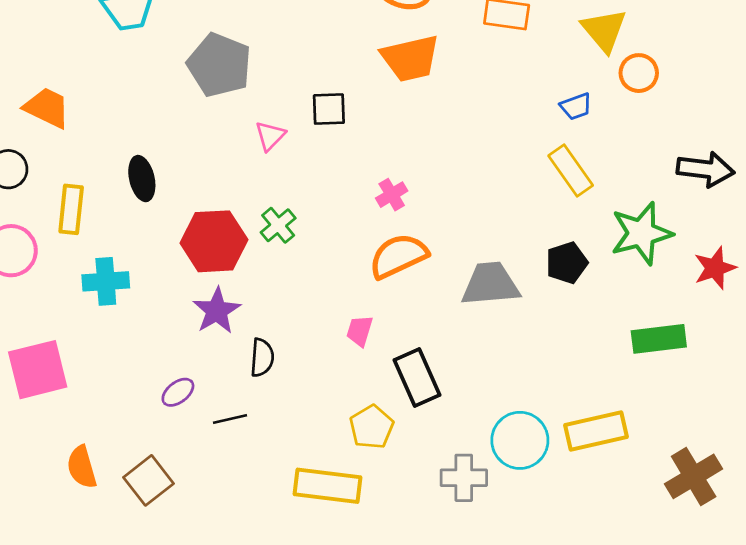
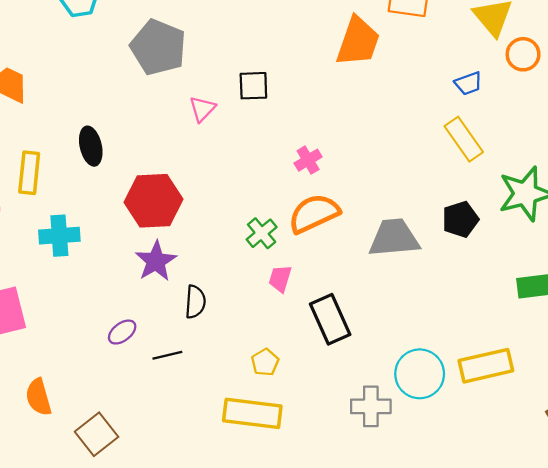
orange trapezoid: (410, 58) -> (358, 41), moved, turned -58
green cross: (278, 225) -> (262, 233), moved
yellow pentagon: (372, 427) -> (265, 362), moved, size x0.7
brown square: (149, 480) -> (97, 434), moved

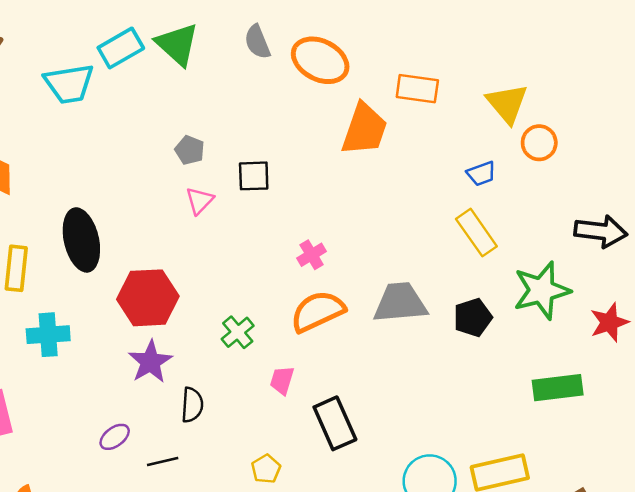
gray pentagon: (158, 47) -> (190, 150), moved, size x0.5
black ellipse: (91, 146) -> (81, 240), size x1.5
green cross: (262, 233) -> (238, 332), moved
gray trapezoid: (394, 238) -> (400, 303), moved

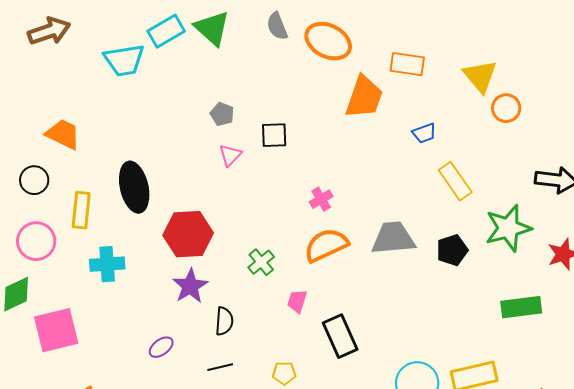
blue trapezoid: (481, 174) -> (424, 133), moved
black line: (163, 461) -> (220, 367), moved
yellow pentagon: (266, 469) -> (284, 373), turned 30

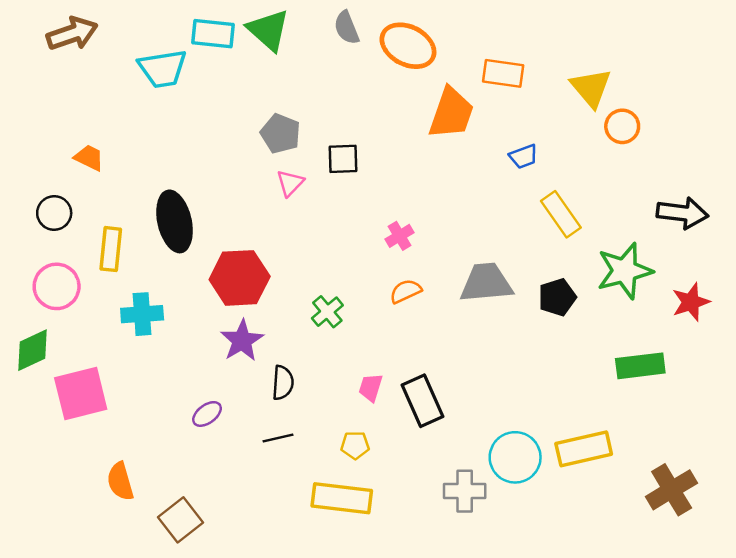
cyan rectangle: (166, 31) -> (213, 34), turned 36
gray pentagon: (222, 114) -> (280, 134), size x1.4
orange trapezoid: (63, 134) -> (89, 158), size x0.7
orange semicircle: (326, 245) -> (406, 291), size x0.6
pink trapezoid: (297, 301) -> (371, 388), moved

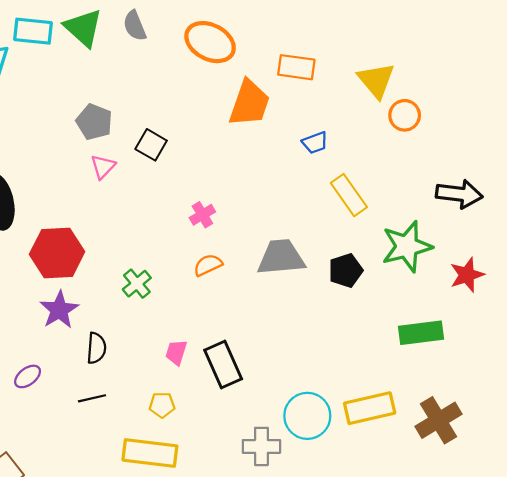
gray semicircle: (347, 28) -> (135, 26), moved
black square: (343, 159) -> (151, 145), turned 32
brown cross: (672, 490) -> (438, 420), moved

